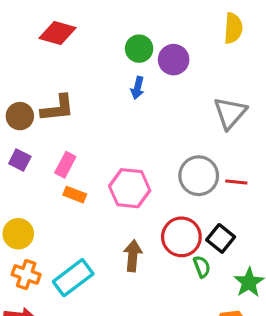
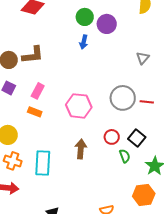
gray triangle: (230, 113) -> (143, 58), size x0.6
orange rectangle: (75, 195) -> (35, 112), moved
red circle: (181, 237) -> (112, 137), size x0.6
cyan rectangle: (73, 278) -> (43, 163), turned -50

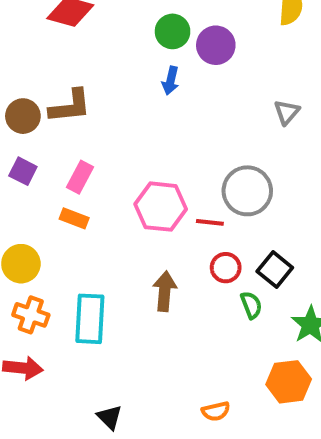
red line: (147, 102) -> (210, 222), moved

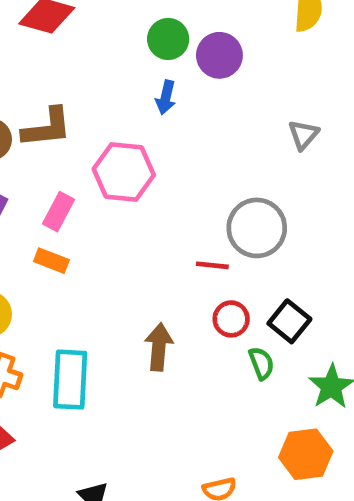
pink hexagon: (161, 207) -> (124, 172), moved

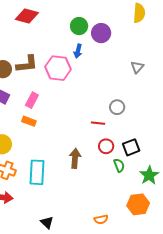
pink hexagon: (124, 172) -> (58, 68), moved
gray circle: (257, 228) -> (117, 107), size x0.6
black square: (289, 321) -> (131, 147), turned 30

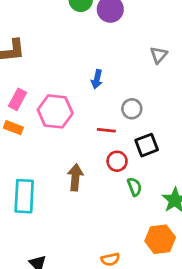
blue arrow: (78, 51) -> (97, 79), moved
pink hexagon: (58, 68) -> (55, 111), moved
black square: (131, 147) -> (147, 145), moved

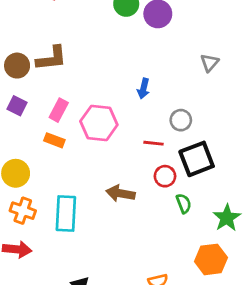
black square: (147, 145) -> (197, 159), size x1.4
brown arrow: (75, 177) -> (120, 193), turned -85

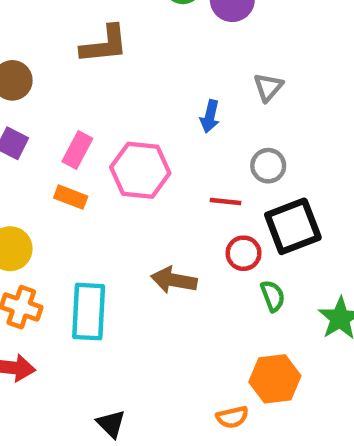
brown L-shape: (52, 58) -> (104, 44), moved
gray triangle: (210, 63) -> (268, 87), moved
orange hexagon: (211, 259) -> (275, 379), moved

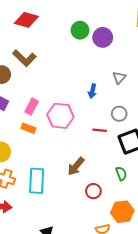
brown L-shape: (104, 44) -> (24, 58), moved, turned 50
red circle: (244, 253) -> (93, 191), moved
brown arrow: (174, 280) -> (76, 166), turned -60

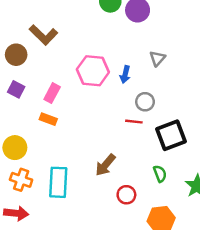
gray circle: (119, 114) -> (145, 102), moved
pink hexagon: (60, 116) -> (93, 71), moved

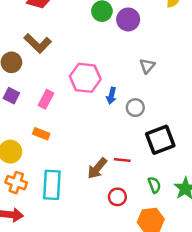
blue arrow: (125, 74) -> (111, 96), moved
orange rectangle: (48, 119) -> (41, 134), moved
red line: (134, 122) -> (122, 160), moved
green semicircle: (160, 174) -> (154, 185), moved

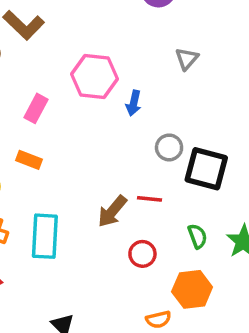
gray circle: (135, 108) -> (169, 147), moved
black square: (160, 140) -> (206, 169), turned 36

